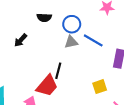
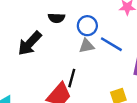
black arrow: (21, 40) -> (30, 43), size x1.6

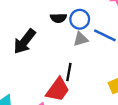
black semicircle: (56, 18) -> (58, 18), moved

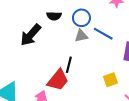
black semicircle: (58, 18) -> (54, 16), moved

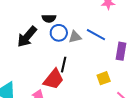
blue circle: (81, 18) -> (59, 33), moved

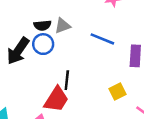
blue circle: (59, 33) -> (43, 44), moved
gray triangle: (75, 37) -> (63, 26), moved

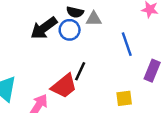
blue line: (102, 39) -> (127, 44), turned 30

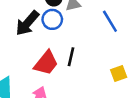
red trapezoid: (64, 86) -> (46, 63), moved

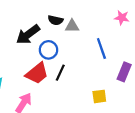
blue circle: (52, 19) -> (49, 50), moved

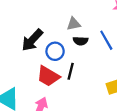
black semicircle: (55, 20) -> (81, 41), moved
red trapezoid: (37, 73) -> (48, 76), turned 80

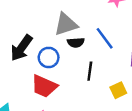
gray triangle: (74, 24) -> (66, 24), size x1.5
black line: (71, 71) -> (90, 71), moved

